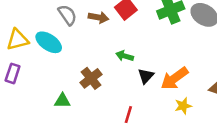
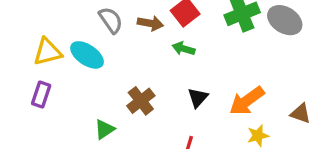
green arrow: (125, 56) -> (184, 49), moved
black triangle: (146, 76) -> (198, 98), moved
green triangle: (62, 101) -> (104, 129), turned -35

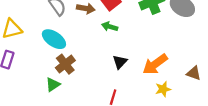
cyan ellipse: (87, 55) -> (54, 39), moved
brown cross: (141, 101) -> (65, 64), moved

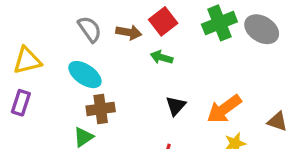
brown cross: (65, 64) -> (101, 109), turned 30

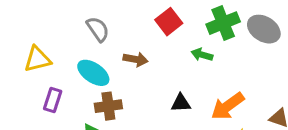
brown arrow: (129, 32) -> (136, 59), moved
green arrow: (162, 57) -> (202, 55), moved
purple rectangle: (21, 103) -> (53, 100), moved
black triangle: (176, 106) -> (181, 103), turned 45

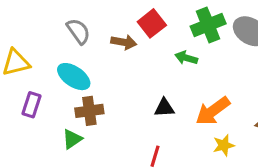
brown arrow: (136, 59) -> (124, 42), moved

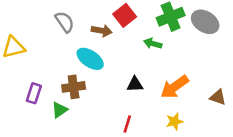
cyan ellipse: (74, 77) -> (90, 59), moved
purple rectangle: (32, 105) -> (34, 93), moved
yellow star: (224, 145) -> (174, 121), moved

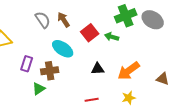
red square: (125, 15) -> (90, 33), moved
brown arrow: (102, 31) -> (64, 20), moved, turned -133
purple rectangle: (34, 93) -> (27, 64), moved
red line: (127, 124) -> (92, 100), turned 64

